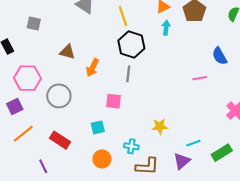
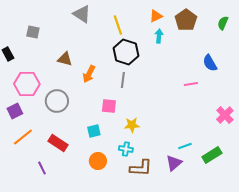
yellow star: (160, 126) -> (132, 125), moved

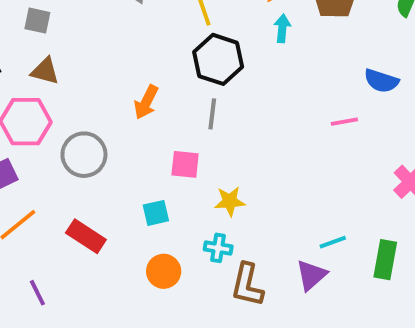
brown triangle: (65, 59) -> (45, 71), moved
blue semicircle: (210, 63) -> (381, 81), turned -42
green rectangle: (212, 155) -> (385, 260), turned -48
purple line: (42, 168) -> (37, 293), moved
brown L-shape: (141, 168) -> (247, 285), turned 100

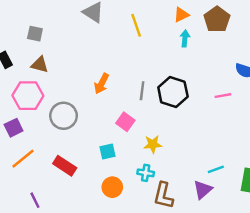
black hexagon: (218, 59) -> (173, 92), moved
pink square: (185, 164) -> (125, 122), turned 30

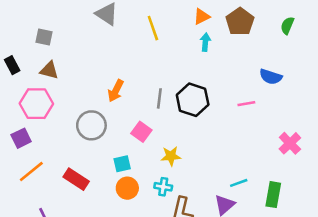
gray circle: (64, 116) -> (91, 125), moved
orange circle: (112, 187) -> (127, 188), moved

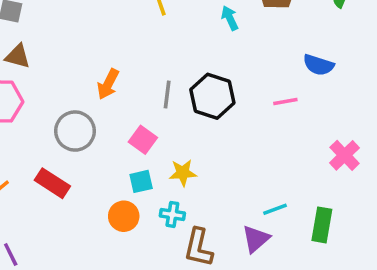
cyan arrow: (205, 42) -> (230, 18), turned -30
cyan square: (122, 164) -> (141, 181), moved
red rectangle: (76, 179) -> (52, 183), moved

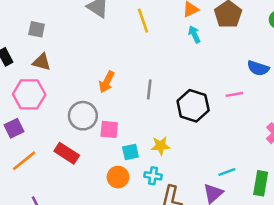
black hexagon: (212, 96) -> (193, 106), moved
pink square: (143, 140) -> (109, 129), moved, turned -30

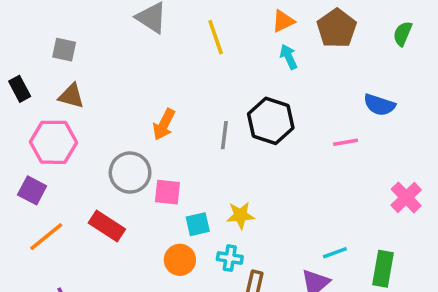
black hexagon: (193, 106) -> (271, 121), moved
purple square: (14, 128) -> (32, 190), turned -36

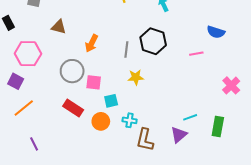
brown triangle: (71, 96) -> (59, 27), moved
yellow star: (240, 215) -> (136, 77), moved
red rectangle: (107, 226) -> (73, 108), moved

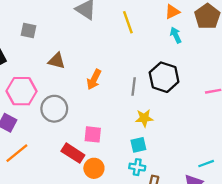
gray circle: (72, 71) -> (54, 109), moved
pink square: (94, 82) -> (93, 134), moved
cyan square: (111, 101) -> (138, 145), moved
orange circle: (101, 121) -> (94, 168), moved

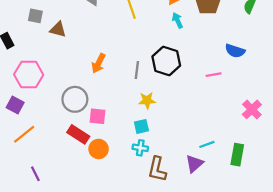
brown triangle: (57, 61) -> (58, 29), moved
gray circle: (54, 109) -> (75, 99), moved

